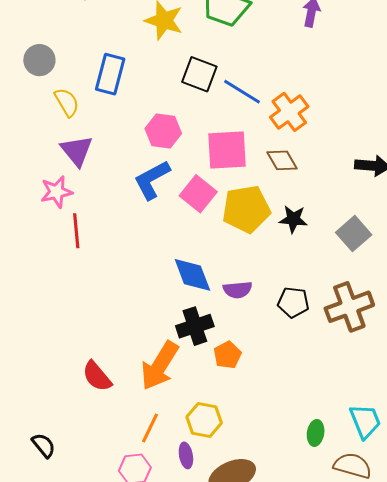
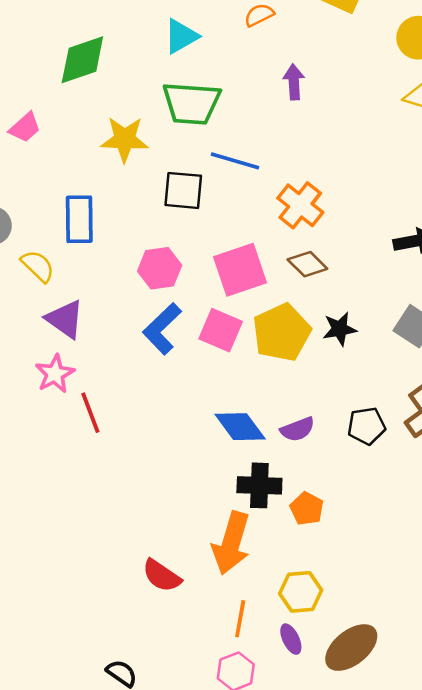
blue line: (242, 92) -> (235, 161), moved
black cross: (195, 326) -> (259, 485), turned 36

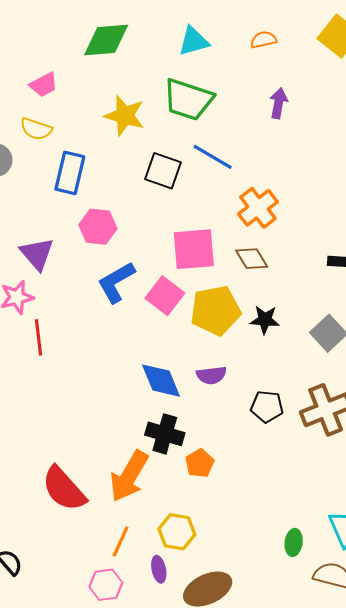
yellow semicircle: (38, 266) -> (36, 129), moved, turned 140
pink hexagon: (160, 268) -> (98, 227), moved
purple semicircle: (298, 429) -> (211, 375), moved
red semicircle: (162, 576) -> (64, 489), size x1.4

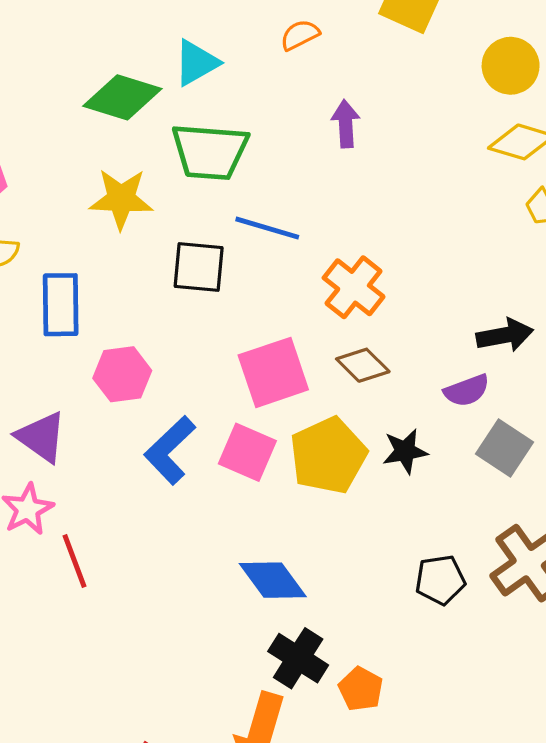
green diamond: (106, 40) -> (122, 97), moved, turned 36
purple semicircle: (211, 375) -> (467, 390), moved
black cross: (165, 434) -> (298, 658), turned 30

